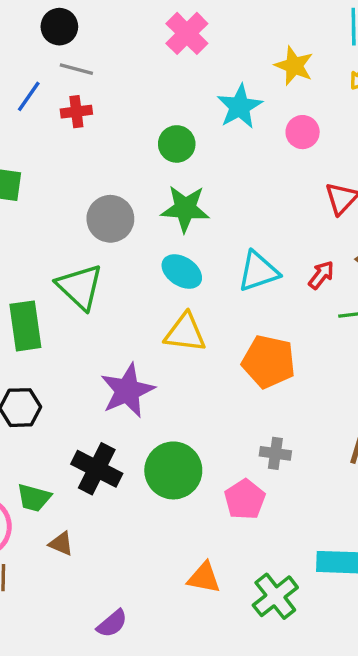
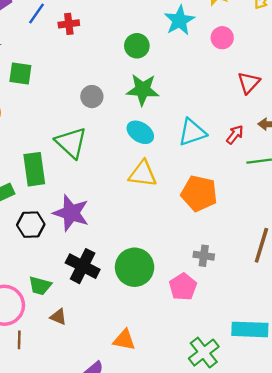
gray circle: (110, 219) -> (92, 97), size x0.7
purple star: (127, 391) -> (71, 213), moved, turned -30
orange triangle: (204, 578) -> (124, 340), moved

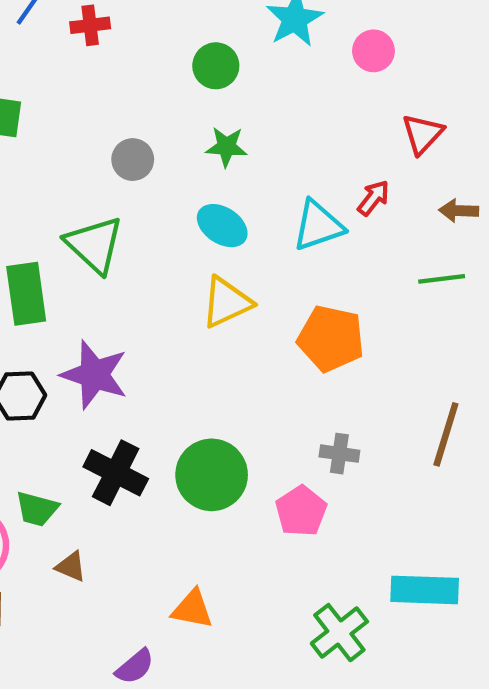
green star: (143, 90) -> (226, 147), size x0.7
red arrow: (235, 135) -> (373, 198), moved
yellow triangle: (143, 174) -> (226, 302), turned -32

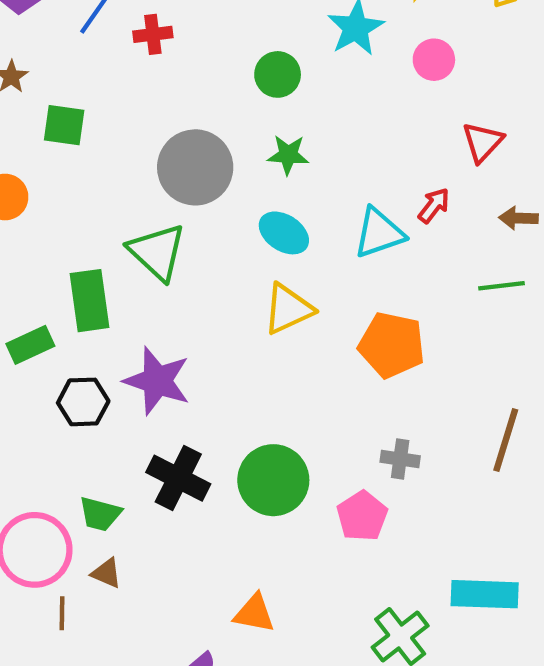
gray circle: (133, 160) -> (195, 167), size x1.8
brown triangle: (71, 566) -> (106, 573), moved

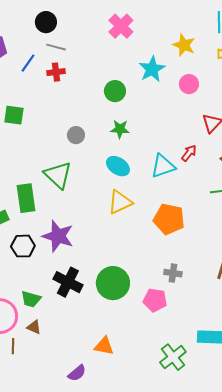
gray circle: (195, 167) -> (76, 135), size x0.5
pink pentagon: (362, 516) -> (155, 300), turned -30

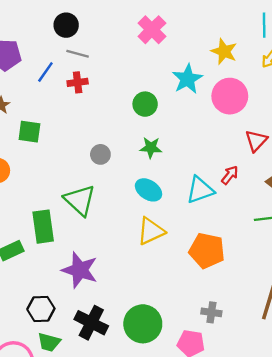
pink circle: (189, 84) -> (230, 96), size x1.6
black hexagon: (23, 246) -> (41, 309), moved

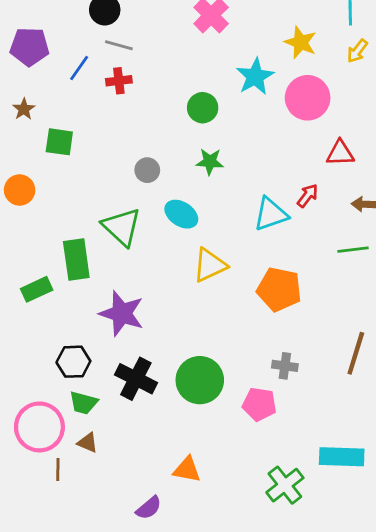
red triangle: (256, 141) -> (340, 153), turned 45
cyan ellipse: (149, 190) -> (181, 214), moved

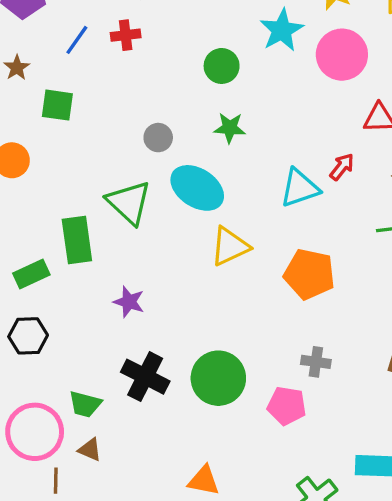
blue line: (79, 68) -> (77, 40), moved
cyan ellipse: (181, 214) -> (197, 188), size x1.4
purple star: (122, 313) -> (129, 302), size x0.6
black hexagon: (73, 362) -> (28, 336), moved

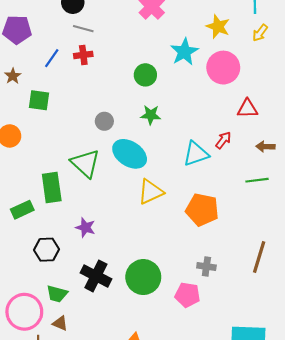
black hexagon: (28, 336) -> (46, 250), moved

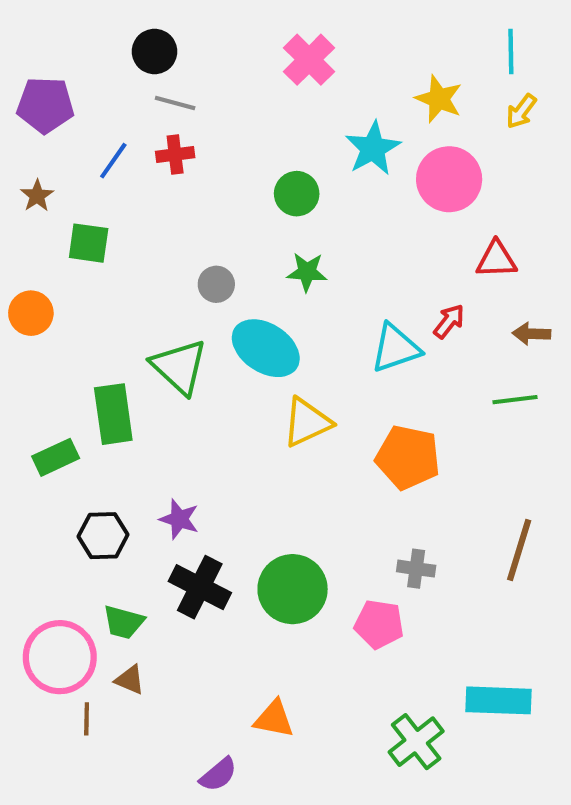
purple star: (85, 228) -> (179, 519), moved

